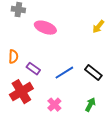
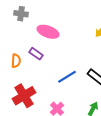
purple rectangle: (33, 69) -> (36, 54), moved

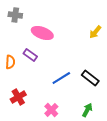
red cross: (24, 96) -> (18, 97), size x0.7

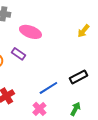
blue line: (61, 78) -> (48, 88), moved
black rectangle: (90, 78) -> (78, 77), turned -66

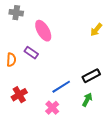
pink ellipse: (30, 32) -> (43, 31), turned 40
green arrow: (75, 109) -> (87, 100), moved

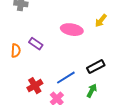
pink ellipse: (43, 31) -> (72, 30), moved, turned -50
red cross: (19, 95) -> (35, 86), moved

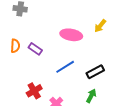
orange semicircle: (16, 51) -> (15, 46), moved
blue line: (66, 78) -> (65, 67), moved

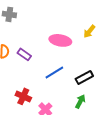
red cross: (34, 91) -> (23, 96), turned -35

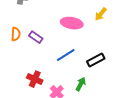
green arrow: (80, 101) -> (81, 84), moved

